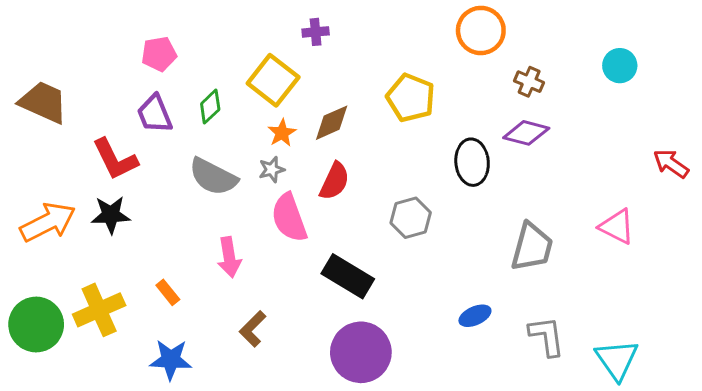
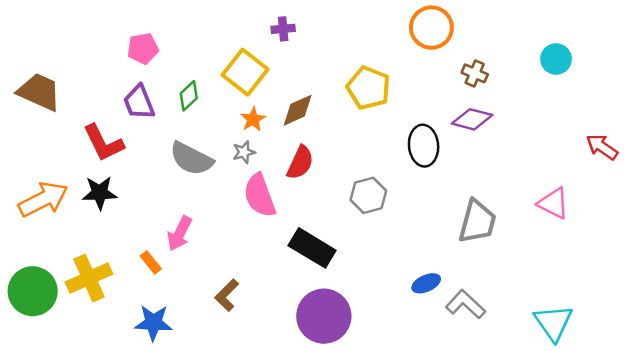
pink arrow: (229, 257) -> (180, 233), moved, turned 36
gray L-shape: (547, 336) -> (466, 304), moved, turned -39

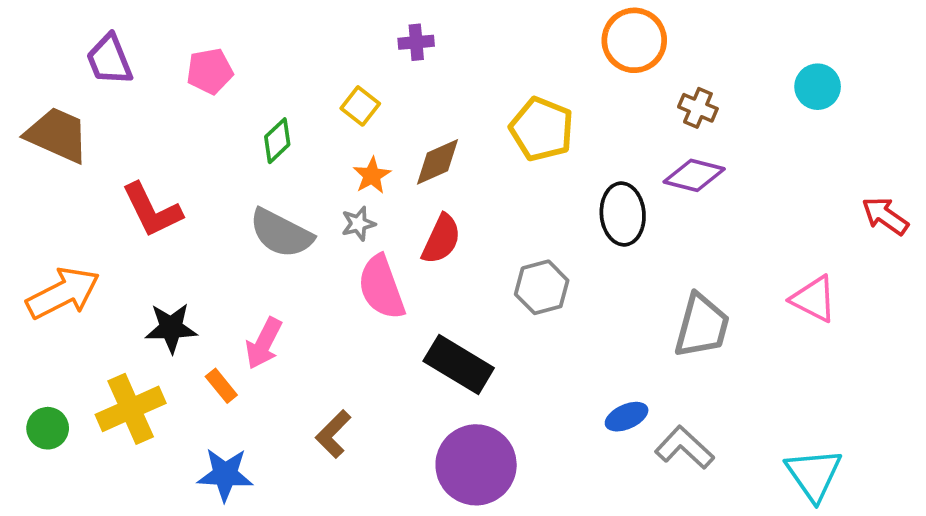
yellow square: (245, 72) -> (360, 106), size x0.6
purple trapezoid: (139, 102) -> (109, 60), moved
black star: (100, 193) -> (171, 328), moved
green circle: (33, 291) -> (48, 428), size x0.6

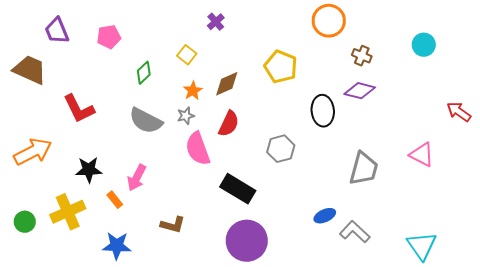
purple cross: (416, 42) -> (216, 22), turned -36
brown L-shape: (333, 434) -> (173, 225), turned -120

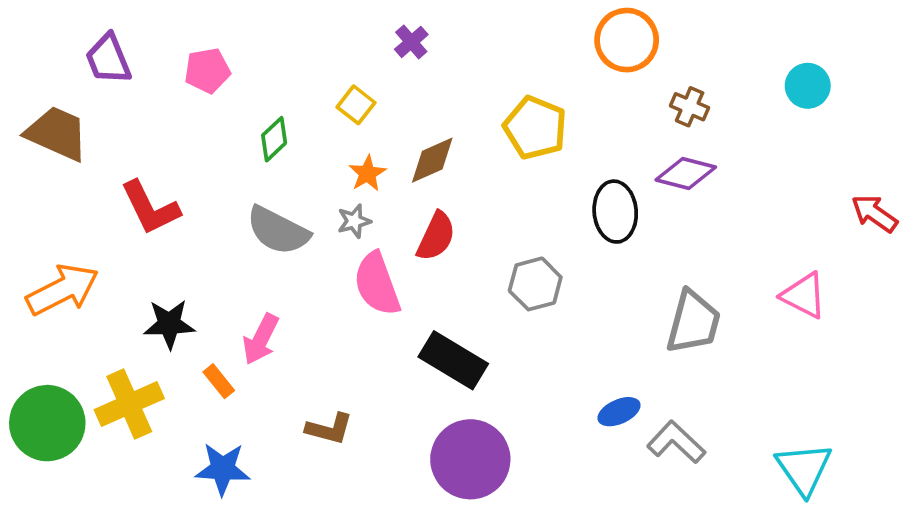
green circle: (25, 222) -> (47, 423), size x1.8

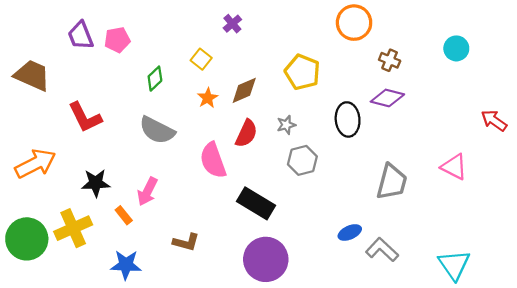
purple trapezoid: (108, 59) -> (81, 35), moved
gray star: (354, 221) -> (286, 125), moved

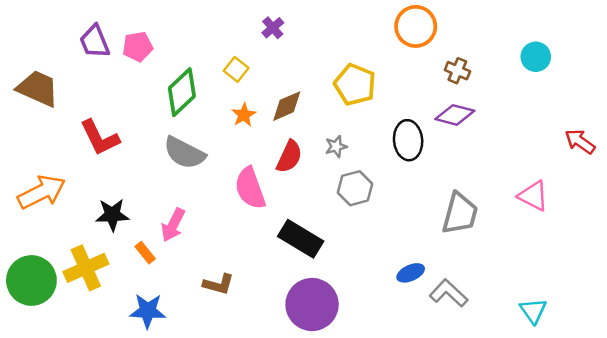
green diamond: (155, 79) -> (182, 92), size x1.6
cyan triangle: (454, 265) -> (533, 311), size x0.7

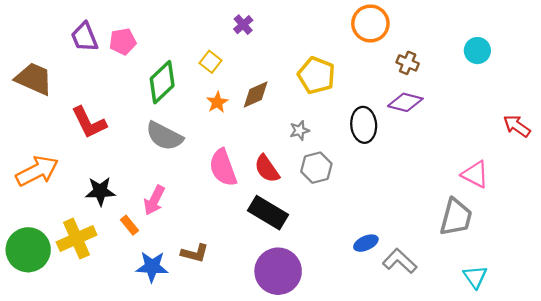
red semicircle: (289, 157) -> (267, 169), moved, turned 120
gray trapezoid: (460, 213) -> (456, 217), moved
blue star: (148, 311) -> (152, 267), moved

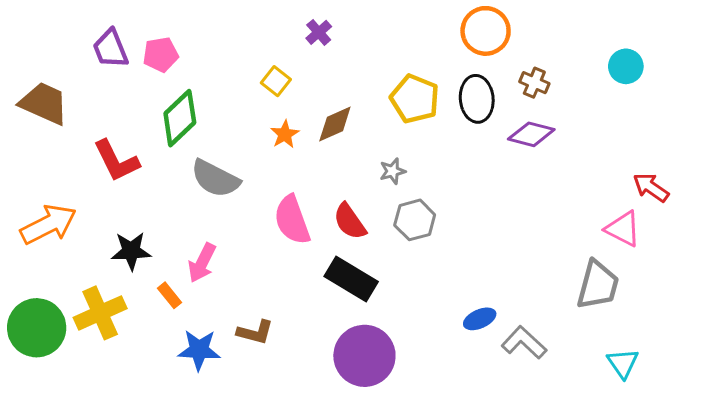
green diamond: (162, 82) -> (180, 118), moved
black ellipse: (364, 125) -> (477, 99), moved
red arrow: (517, 126) -> (651, 187), moved

